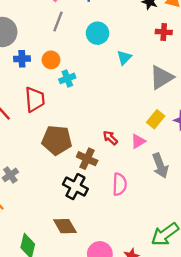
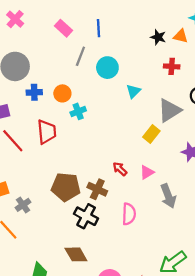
gray line: (58, 22) -> (80, 56), moved
yellow rectangle: (156, 119) -> (151, 134), moved
brown pentagon: (57, 140) -> (66, 187), moved

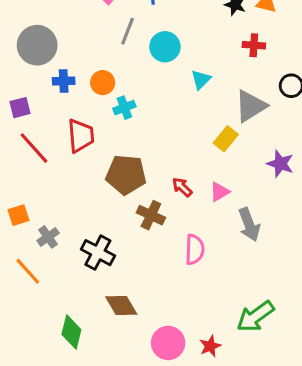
brown pentagon: (66, 187) -> (126, 175), moved
black cross: (86, 216) -> (98, 253), moved

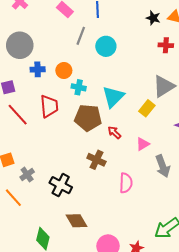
cyan triangle: (201, 79) -> (113, 97), moved, size x1.6
cyan cross: (124, 108) -> (79, 87), turned 32
brown pentagon: (126, 175) -> (88, 118), moved
red arrow: (182, 187) -> (114, 132), moved

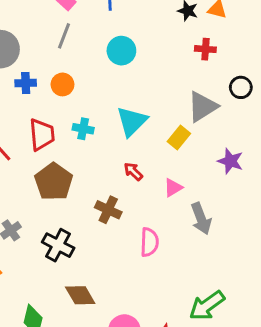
gray line: (81, 36) -> (64, 36), moved
cyan cross: (79, 87) -> (83, 129), moved
brown pentagon: (88, 118) -> (54, 182), moved, turned 30

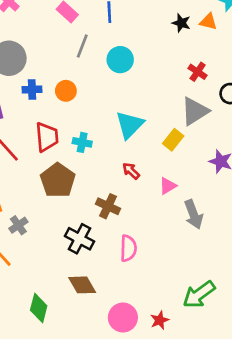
gray line: (64, 36) -> (82, 46), moved
red cross: (205, 49) -> (198, 72), moved, turned 30
cyan cross: (83, 129) -> (82, 142), moved
pink semicircle: (149, 242) -> (128, 248), moved
black cross: (58, 245) -> (79, 239), moved

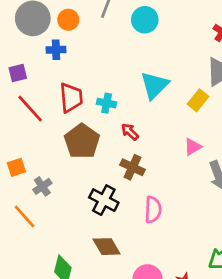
orange circle: (66, 91) -> (68, 20), moved
red arrow: (131, 171) -> (130, 132), moved

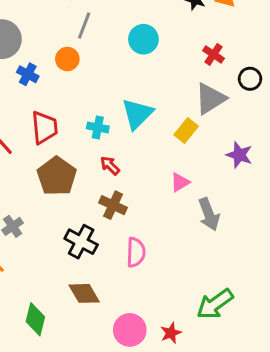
orange circle: (68, 20) -> (67, 59), moved
cyan circle: (145, 20) -> (143, 39), moved
blue cross: (56, 50) -> (28, 74), turned 30
cyan cross: (107, 103) -> (98, 127), moved

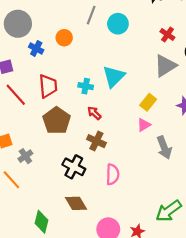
gray line: (84, 26) -> (91, 15), moved
yellow rectangle: (186, 131) -> (148, 102), moved

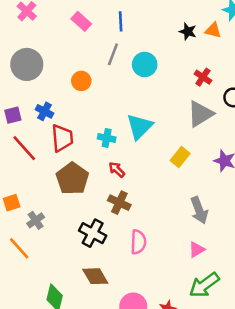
blue cross: (36, 48) -> (45, 111), moved
pink triangle: (144, 125) -> (197, 250), moved

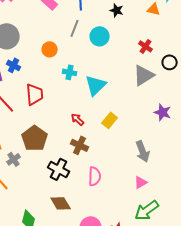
black star: (188, 32) -> (117, 10), moved
blue cross: (45, 111) -> (14, 65), moved
cyan cross: (107, 138) -> (70, 72), moved
yellow rectangle: (180, 157) -> (110, 120), moved
brown pentagon: (72, 179) -> (35, 138), moved

